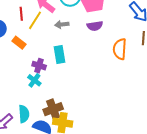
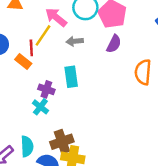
red line: (21, 14) -> (31, 48), moved
purple semicircle: (95, 26) -> (114, 44), turned -56

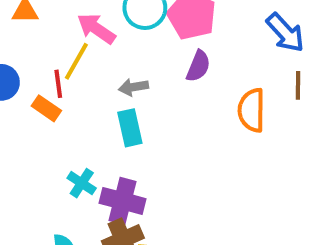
gray arrow: (75, 41) -> (134, 87), moved
purple cross: (46, 89) -> (123, 201), moved, size x1.5

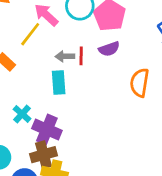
purple semicircle: (198, 66) -> (109, 49), turned 40
red line: (58, 84) -> (81, 56), moved

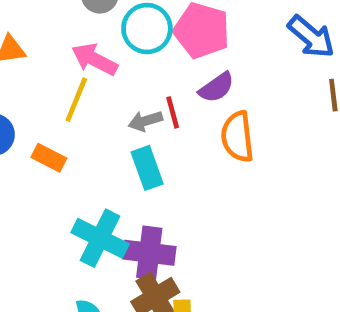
orange semicircle: (140, 83) -> (237, 137), moved
cyan cross: (22, 114) -> (100, 238), size x1.6

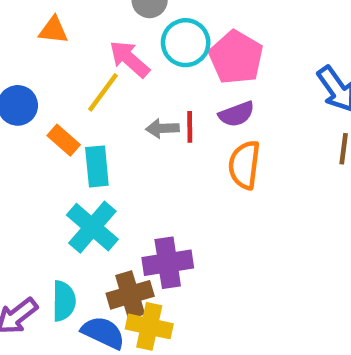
cyan rectangle: (147, 168) -> (97, 166), moved
purple cross: (149, 253) -> (168, 263), moved, turned -30

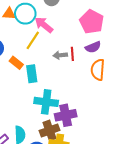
cyan circle: (186, 43) -> (25, 14), moved
cyan cross: (92, 227) -> (46, 102), moved, turned -30

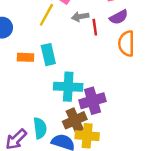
gray arrow: (60, 55) -> (80, 17), moved
orange rectangle: (16, 63) -> (25, 57), moved, turned -32

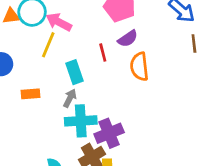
gray arrow: (80, 17) -> (70, 98), moved, turned 133
cyan rectangle: (48, 55) -> (75, 72), moved

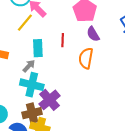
purple semicircle: (128, 39) -> (93, 34), moved, turned 77
purple cross: (109, 133) -> (50, 100), turned -35

